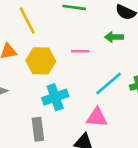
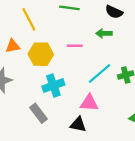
gray rectangle: (38, 129) -> (38, 113), turned -30

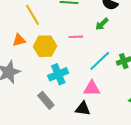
green arrow: (104, 33) -> (102, 24), turned -40

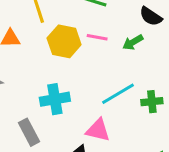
pink line: (76, 37) -> (97, 37), moved
yellow hexagon: (45, 46) -> (64, 41), moved

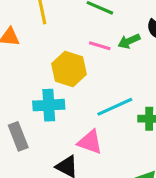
yellow hexagon: (64, 41) -> (69, 69), moved
green arrow: (133, 42) -> (129, 41), moved

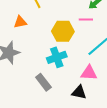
pink line: (100, 46) -> (86, 20), moved

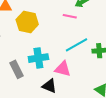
yellow hexagon: (63, 31) -> (27, 22), moved
cyan cross: (57, 57) -> (38, 58), moved

